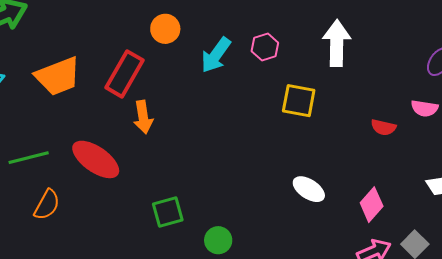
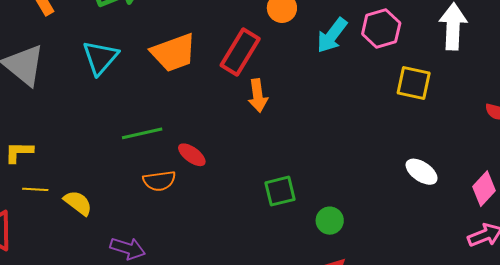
pink hexagon: (265, 47) -> (381, 28), size x1.4
red ellipse: (96, 159) -> (192, 155), moved, size x0.6
orange semicircle: (47, 205) -> (159, 181), turned 52

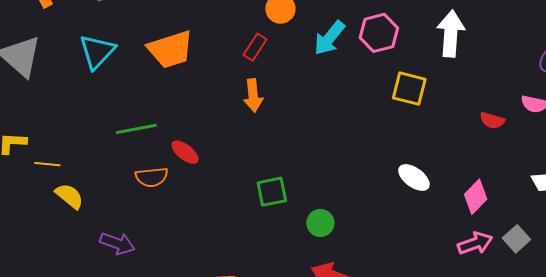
red rectangle: (240, 52) -> (255, 47), moved, size x0.6
yellow line: (35, 189) -> (47, 164), moved

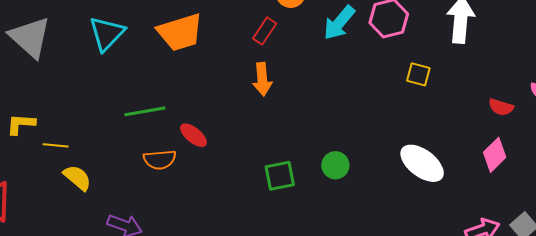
yellow square: (409, 89) -> (418, 74), size x0.7
white ellipse: (414, 177) -> (422, 163), size x1.4
pink diamond: (476, 197) -> (495, 155), moved
green circle: (320, 223) -> (335, 165), moved

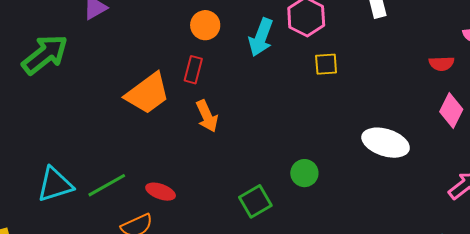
orange trapezoid: (180, 32) -> (147, 93), moved
cyan triangle: (107, 34) -> (55, 185), moved, turned 48
yellow square: (418, 74) -> (326, 64), moved

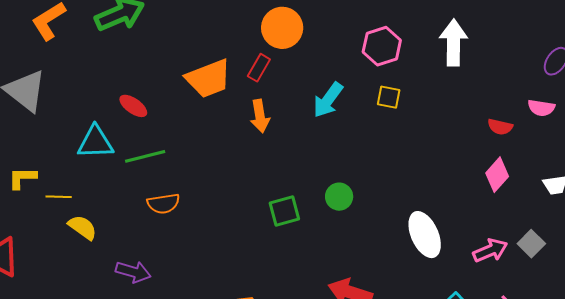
orange circle: (205, 25) -> (282, 28), size x1.4
cyan arrow: (261, 37) -> (328, 100), moved
white ellipse: (386, 143) -> (425, 235), moved, turned 33
red ellipse: (161, 192) -> (133, 106), moved

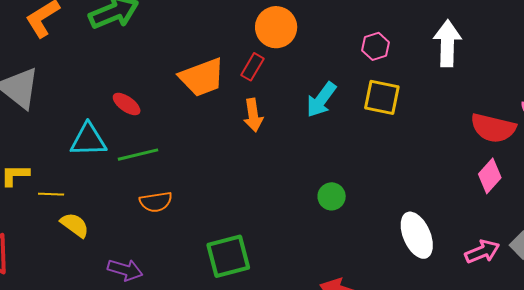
pink hexagon: (382, 46) -> (376, 46), size x0.7
yellow square: (389, 97) -> (382, 97), size x1.5
red semicircle: (500, 127) -> (493, 128), size x1.8
green square: (284, 211) -> (228, 256), moved, size x1.4

